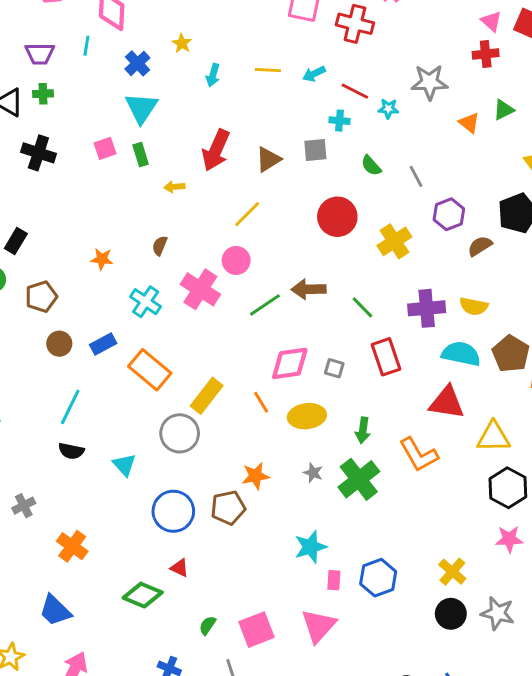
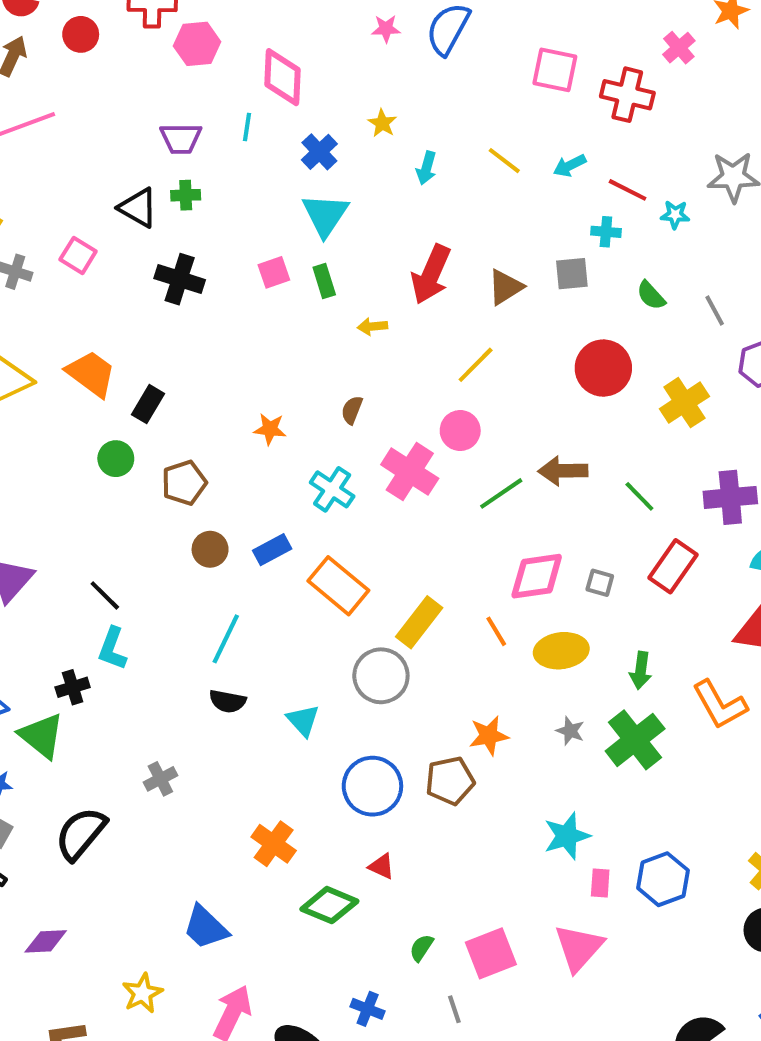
yellow line: (268, 70) -> (504, 161), turned 35
red rectangle: (386, 357) -> (673, 566), turned 54
orange cross: (72, 546) -> (274, 844), moved

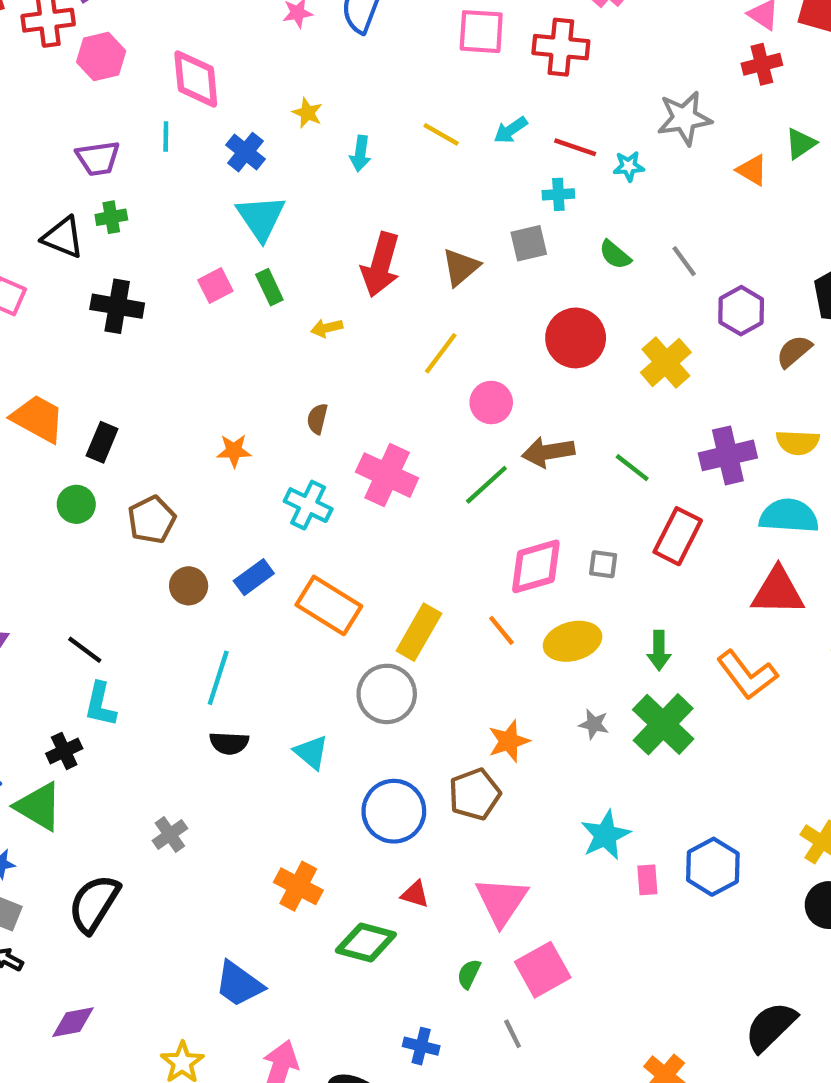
pink circle: (460, 431) -> (491, 402), moved
pink triangle: (579, 948) -> (502, 901), moved

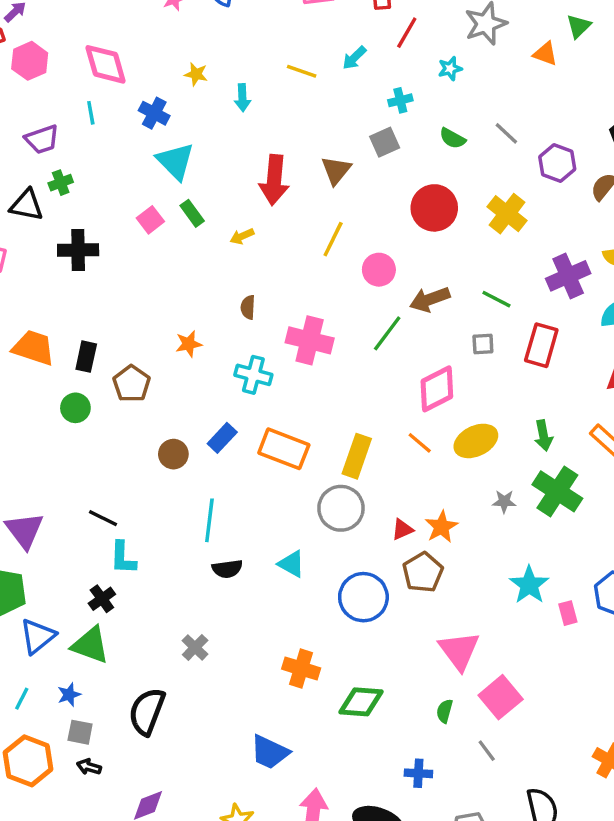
red line: (575, 147) -> (407, 33), moved, turned -68
brown pentagon: (152, 520) -> (132, 384), moved
gray square: (603, 564) -> (483, 344), moved
red triangle: (415, 894) -> (402, 529), moved, turned -30

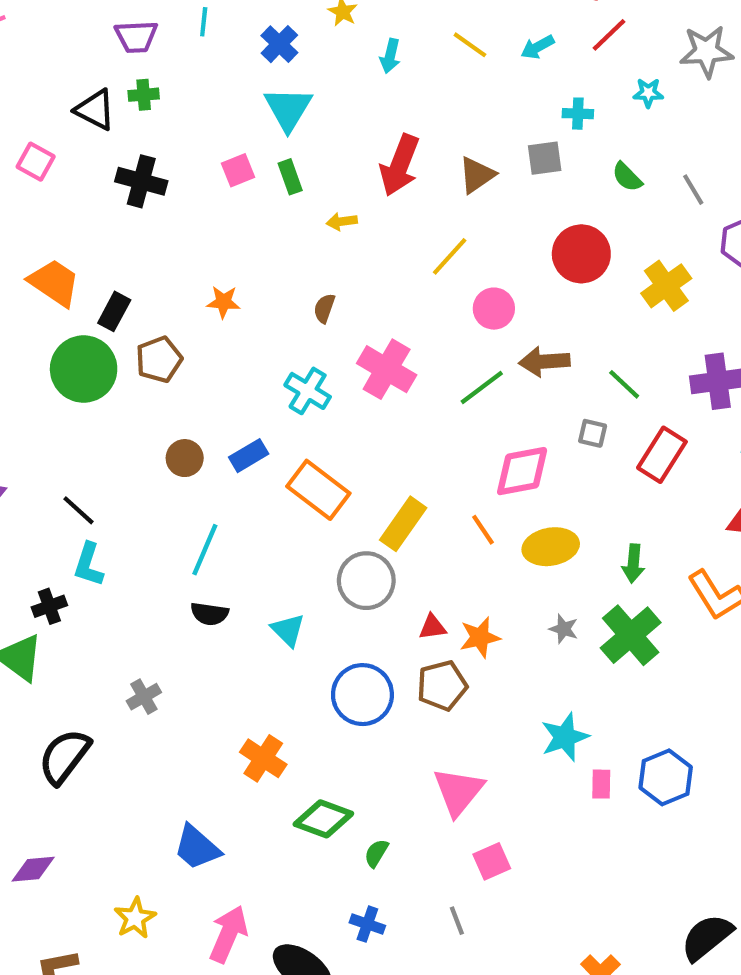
orange star: (189, 344) -> (223, 302), moved
green circle: (75, 408) -> (84, 369), size x1.8
pink square: (501, 697) -> (492, 861), size x0.7
green semicircle: (445, 711) -> (376, 853), moved

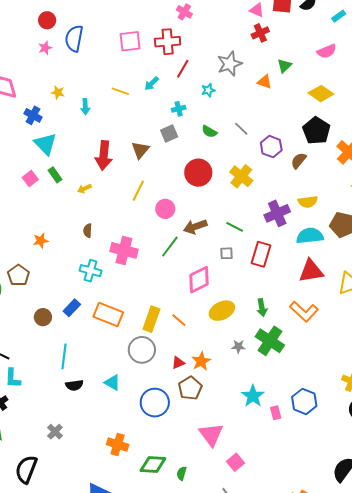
orange line: (483, 530) -> (179, 320), moved

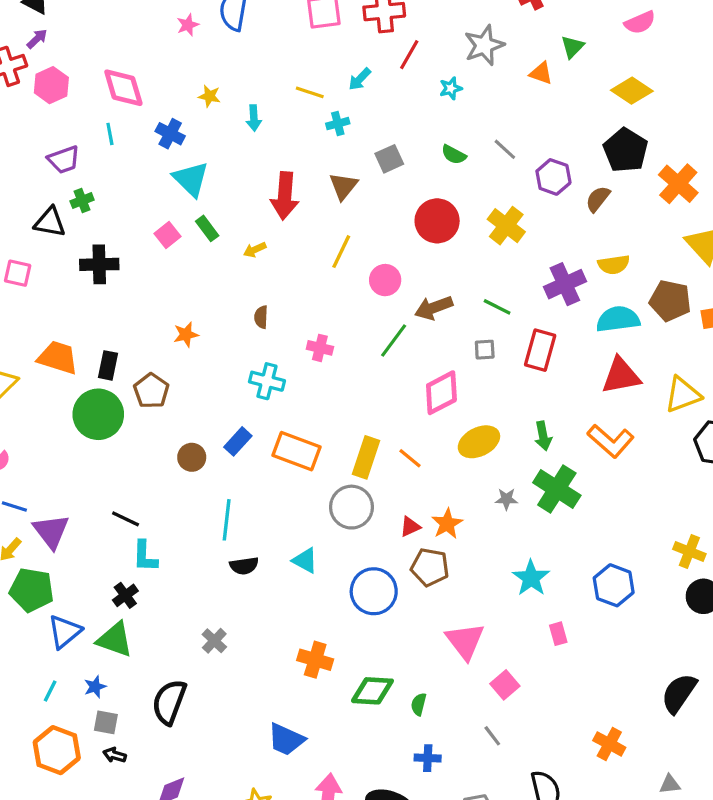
cyan cross: (179, 109) -> (338, 124), moved
pink cross: (124, 250) -> (320, 348), size x0.6
brown pentagon: (190, 388) -> (430, 567), turned -30
pink rectangle: (276, 413) -> (558, 634), moved

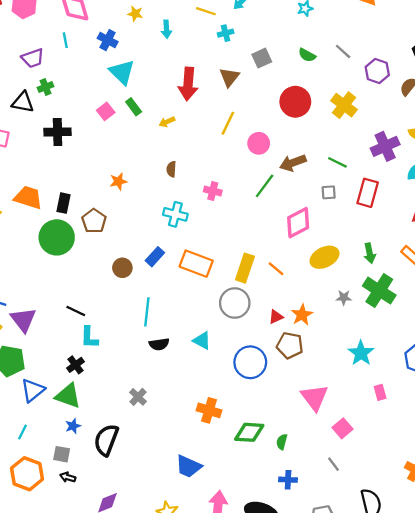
blue star: (95, 687) -> (73, 426), moved

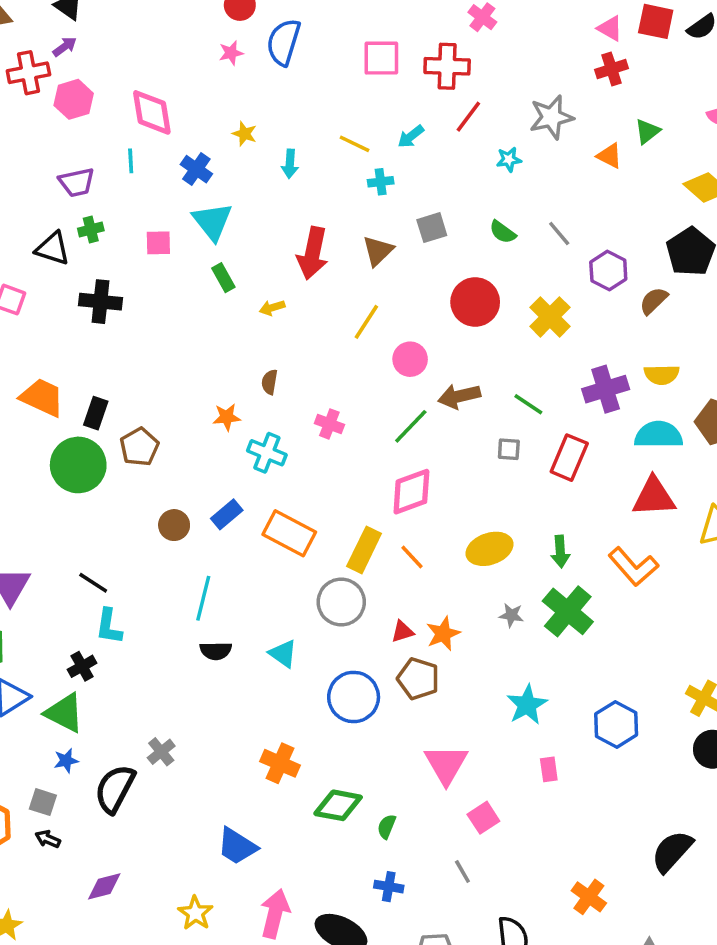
pink square: (106, 111) -> (158, 243), moved, turned 30
orange star: (118, 181) -> (227, 417), moved
pink diamond: (298, 223) -> (411, 492), moved
gray cross: (138, 397) -> (161, 752), moved

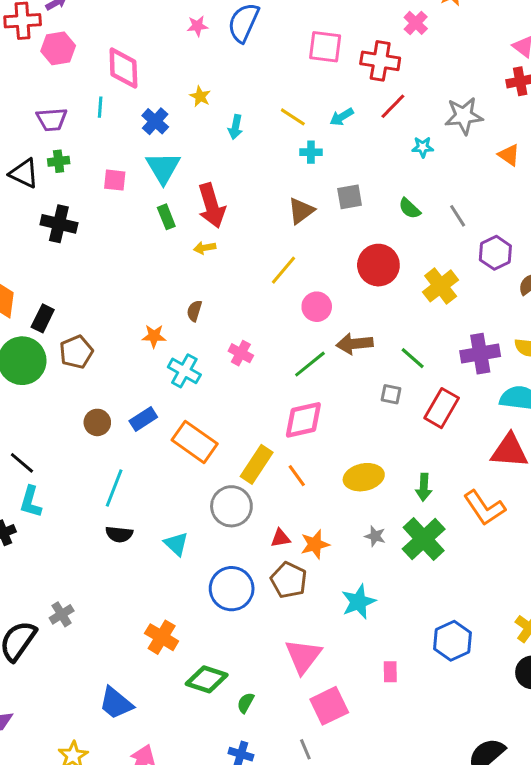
red arrow: (313, 253) -> (212, 206), moved, turned -36
cyan star: (527, 705) -> (358, 602), moved
pink square: (483, 818) -> (329, 706), size x1.4

